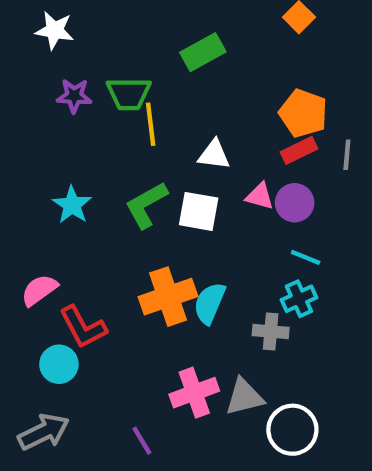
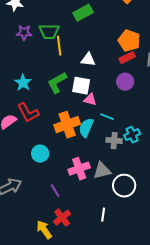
pink triangle: (260, 196) -> (90, 100), moved
cyan line: (306, 257) -> (107, 117), moved
cyan cross: (299, 299) -> (132, 135), moved
red L-shape: (83, 327) -> (28, 113), moved
cyan circle: (59, 364) -> (40, 154), moved

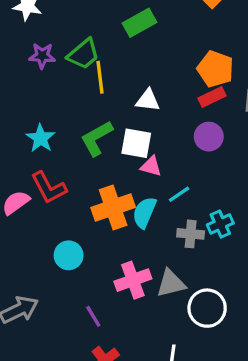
green trapezoid: (49, 32) -> (83, 54), turned -40
cyan line: (107, 117) -> (179, 194), turned -56

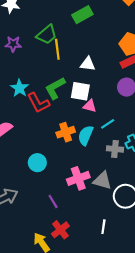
purple star: (42, 56) -> (13, 44), moved
red L-shape: (49, 188) -> (38, 103), moved
orange cross: (113, 207) -> (66, 132), size x0.7
gray triangle: (171, 283) -> (102, 180), turned 30

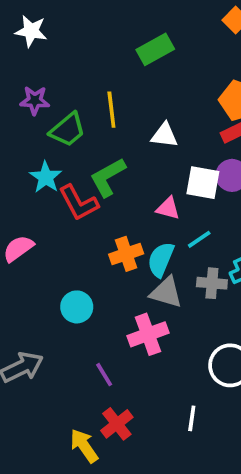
green trapezoid: (47, 35) -> (68, 130), moved
white square: (80, 91) -> (203, 183), moved
gray triangle: (102, 180) -> (166, 292), moved

